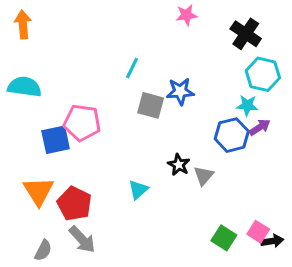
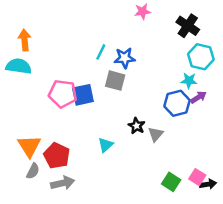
orange arrow: (23, 24) -> (25, 40), moved
blue star: (180, 91) -> (125, 58), moved
blue square: (56, 140) -> (83, 95), moved
gray arrow: (82, 239) -> (63, 183), turned -60
gray semicircle: (43, 250) -> (33, 171), moved

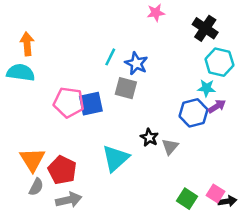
blue star: (125, 58) -> (136, 63), turned 30
cyan triangle: (106, 145) -> (116, 158), size x1.6

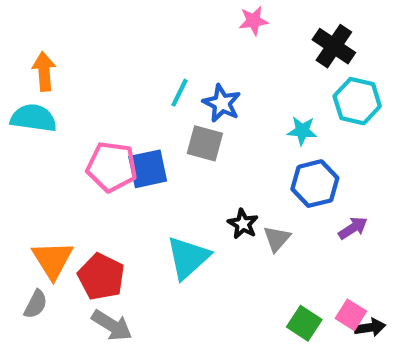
cyan star: (206, 88) -> (302, 131), moved
purple arrow: (217, 106) -> (353, 228), moved
gray semicircle: (36, 187) -> (36, 304), moved
gray arrow: (69, 200) -> (112, 325), turned 45

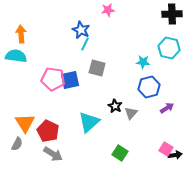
pink star: (254, 21) -> (108, 10), moved
black cross: (334, 46) -> (172, 14), moved, turned -36
blue star: (222, 103) -> (81, 30), moved
green square: (304, 323) -> (120, 153), moved

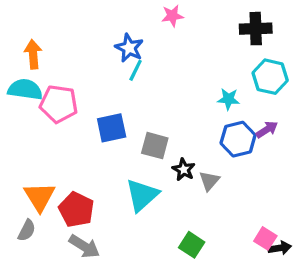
black cross: (172, 14) -> (256, 29), moved
gray square: (97, 68) -> (155, 146), moved
pink pentagon: (53, 79) -> (59, 104), moved
purple arrow: (167, 108) -> (267, 129), moved

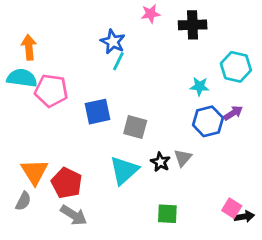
black cross: (256, 29) -> (193, 25), moved
black star: (184, 170) -> (160, 162), moved
green square: (192, 245) -> (167, 214), turned -30

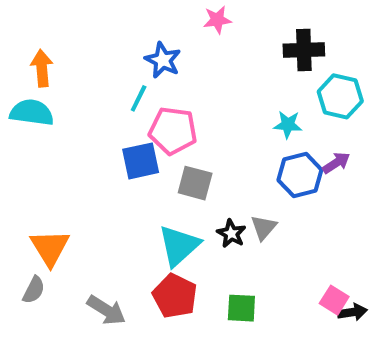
black cross: (193, 25) -> (304, 50), moved
cyan line: (118, 61) -> (139, 98), moved
pink pentagon: (51, 91) -> (173, 131), moved
red pentagon: (67, 183) -> (175, 296), moved

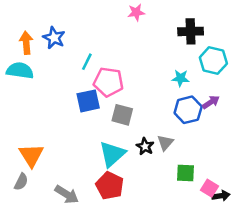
blue star: (163, 60) -> (54, 38), moved
green square: (241, 308) -> (186, 173), moved

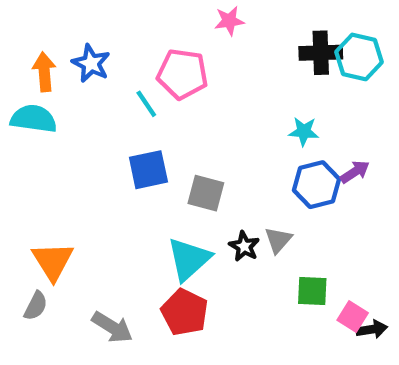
cyan hexagon: (213, 60) -> (359, 57), moved
cyan line: (87, 62) -> (146, 104), turned -60
pink pentagon: (108, 82) -> (182, 74), moved

